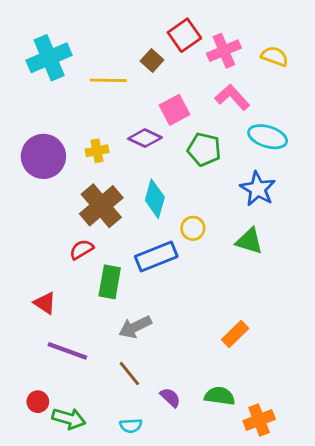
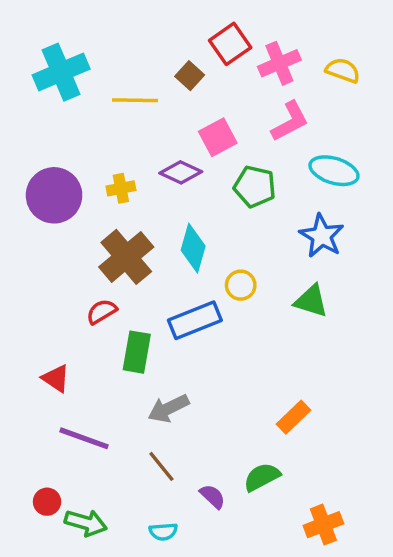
pink L-shape: (232, 97) -> (290, 121), turned 104
green semicircle: (220, 396) -> (262, 477), moved, turned -36

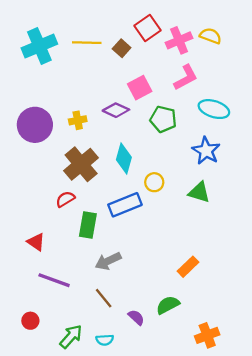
yellow semicircle: (343, 70) -> (211, 36), moved
yellow line: (135, 100) -> (87, 43), moved
green arrow: (86, 523) -> (71, 336), moved, turned -65

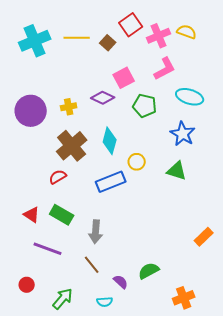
green rectangle: (88, 225) -> (62, 215), moved, turned -70
gray arrow: (108, 261) -> (96, 232), turned -60
orange rectangle: (188, 267) -> (204, 237), moved
cyan semicircle: (105, 340) -> (105, 302), moved

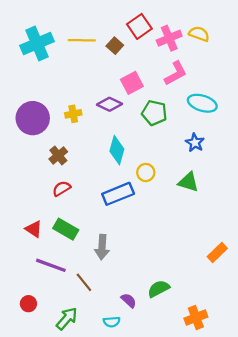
blue star: (183, 134) -> (195, 143), size x0.7
brown cross: (72, 146) -> (58, 155), moved, size x0.6
brown line: (92, 265) -> (84, 282), moved

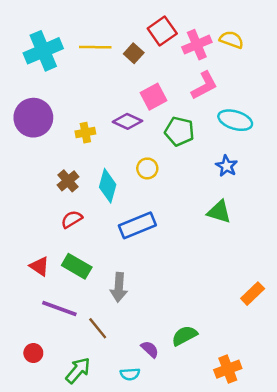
purple circle: (33, 118) -> (33, 118), moved
cyan diamond: (117, 150) -> (108, 186), moved
yellow circle: (146, 173) -> (147, 168), moved

